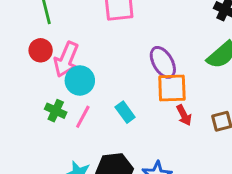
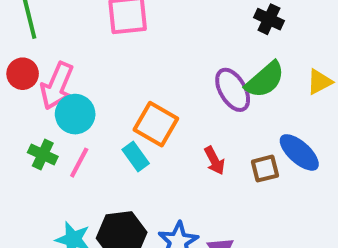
purple ellipse: (163, 62) -> (233, 90), moved
orange square: (172, 88) -> (156, 124), moved, turned 32

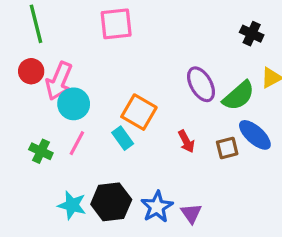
black cross: (269, 19) -> (252, 34), moved
green semicircle: (265, 80) -> (239, 96), moved
green cross: (43, 154) -> (41, 151), moved

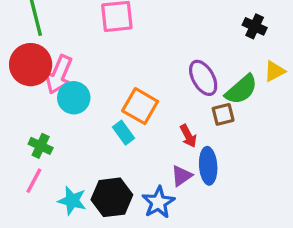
red circle: (31, 71) -> (31, 65), size x1.6
blue ellipse: (255, 135) -> (208, 166), moved, turned 44
pink line: (77, 143) -> (34, 181), moved
brown square: (227, 148) -> (223, 114), moved
purple triangle: (191, 213) -> (182, 176), moved, turned 30

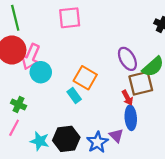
brown square: (223, 114) -> (141, 83), size x1.6
red arrow: (188, 136) -> (127, 98), moved
purple triangle: (182, 176) -> (116, 136), moved, turned -40

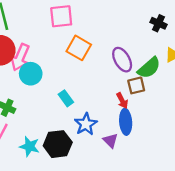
orange square: (85, 78) -> (79, 48), moved
brown square: (141, 83) -> (136, 85), size x0.7
blue star: (97, 142) -> (86, 124), moved

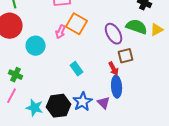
pink arrow: (20, 57) -> (61, 32), moved, size x0.6
green semicircle: (149, 68) -> (137, 27), moved, turned -120
cyan rectangle: (66, 98) -> (77, 69), moved
blue star: (86, 124) -> (83, 102), moved

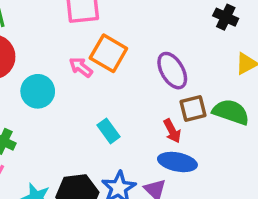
green semicircle: (137, 27) -> (231, 112), moved
pink arrow: (61, 32) -> (81, 67), turned 104
blue ellipse: (117, 87) -> (177, 162), turned -75

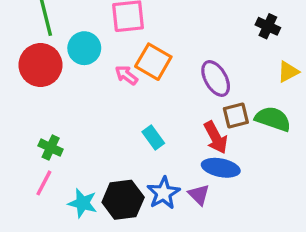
cyan circle: (38, 91) -> (84, 48), moved
red arrow: (172, 131) -> (216, 137), size x1.4

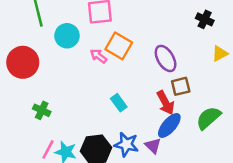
red circle: (40, 65) -> (23, 62), moved
green semicircle: (273, 119) -> (208, 118), moved, turned -60
blue ellipse: (221, 168) -> (169, 125), turned -60
pink line: (44, 183) -> (48, 149), moved
blue star: (163, 193) -> (126, 144), turned -30

